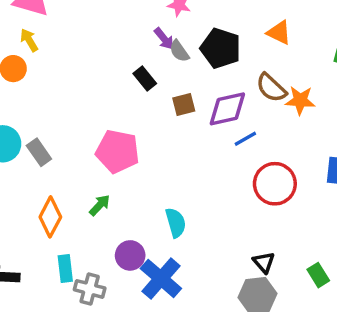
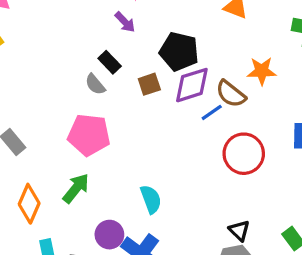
black pentagon: (221, 48) -> (179, 51), moved
gray semicircle: (179, 51) -> (95, 84), moved
brown semicircle: (271, 88) -> (231, 94), moved
green arrow: (100, 205) -> (76, 188), size x1.4

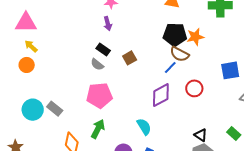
purple arrow: (125, 22) -> (108, 24), turned 40
black pentagon: (179, 51) -> (175, 35), moved
purple diamond: (192, 85) -> (161, 95), moved
red circle: (244, 154) -> (194, 88), size x0.7

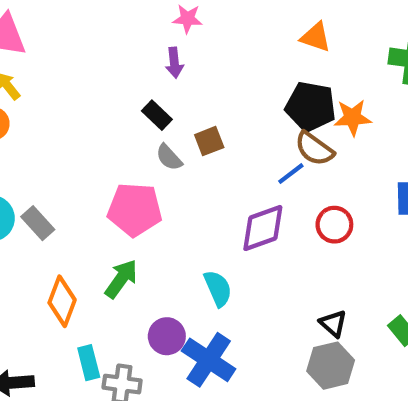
gray semicircle: (97, 64) -> (169, 157), moved

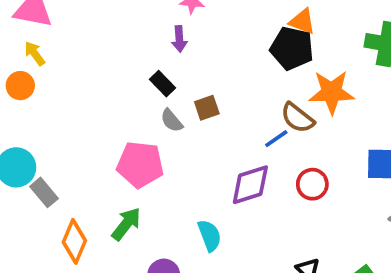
black pentagon: (311, 107) -> (292, 48), moved
orange star: (353, 118) -> (332, 92), size x1.4
gray rectangle: (38, 223) -> (44, 192), moved

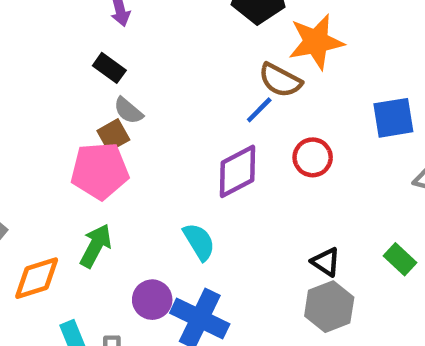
brown square: (207, 108) -> (113, 135), moved
orange diamond: (74, 241) -> (37, 278), turned 60

